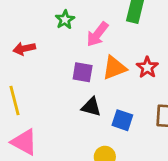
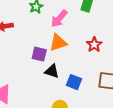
orange triangle: (114, 68) -> (58, 43), moved
purple square: (83, 72) -> (39, 54), moved

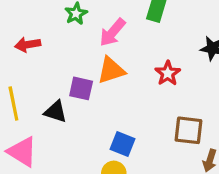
black triangle: (52, 71) -> (55, 112), moved
blue square: (74, 82) -> (122, 144), moved

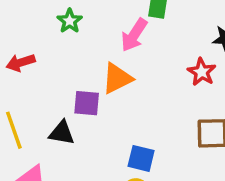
pink arrow: (112, 32) -> (134, 35), moved
red star: (168, 73) -> (202, 72), moved

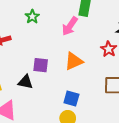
orange triangle: (117, 78) -> (74, 61), moved

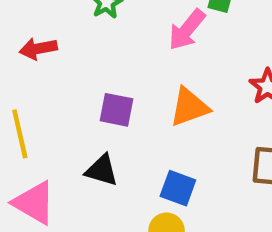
black triangle: (25, 82) -> (102, 170), moved

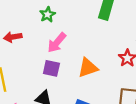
pink arrow: (187, 30) -> (57, 43), moved

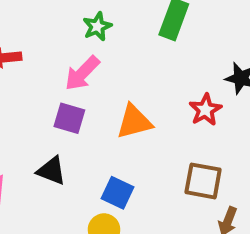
green star: (48, 15) -> (97, 26), moved

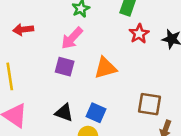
red star: (205, 110) -> (139, 34), moved
black triangle: (51, 171) -> (64, 113), moved

